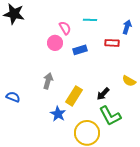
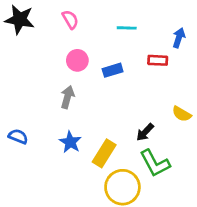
pink semicircle: (65, 28) -> (70, 19), moved
gray arrow: (48, 81) -> (67, 97), moved
yellow rectangle: (74, 96) -> (104, 153), moved
blue star: (58, 114) -> (70, 142), moved

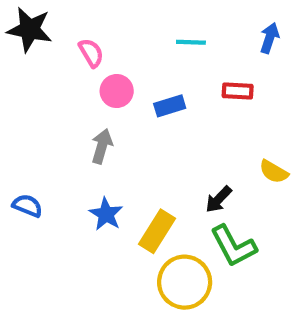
pink semicircle: (70, 19) -> (91, 53), moved
blue arrow: (179, 38) -> (270, 38), moved

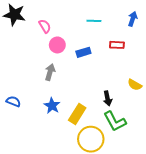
black arrow: (219, 199) -> (108, 98), turned -56

